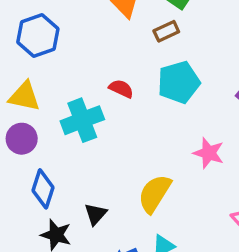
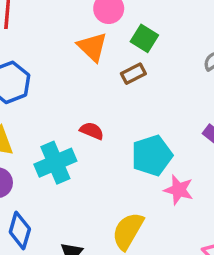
cyan pentagon: (179, 82) -> (152, 155), moved

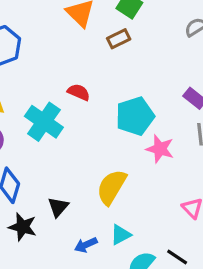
cyan cross: (55, 163) -> (44, 122), turned -33

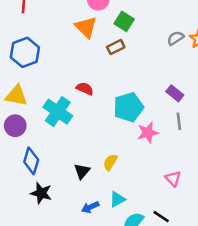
pink star: (160, 149) -> (148, 133), turned -30
yellow semicircle: (112, 187) -> (110, 162), size x0.6
black triangle: (58, 207) -> (82, 171), moved

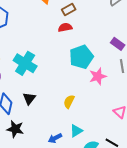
red semicircle: (85, 89) -> (65, 27), moved, turned -32
black triangle: (82, 171) -> (29, 98), moved

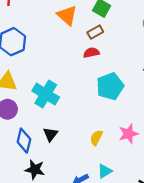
pink star: (98, 76) -> (129, 134), moved

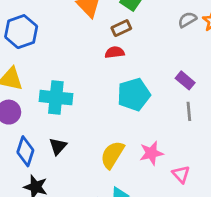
cyan cross: (46, 94) -> (56, 98), turned -30
yellow semicircle: (96, 138) -> (112, 155), size x1.5

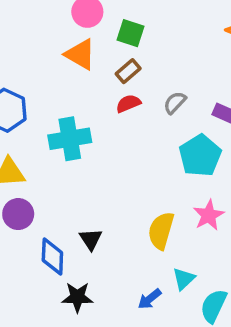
gray semicircle: (187, 20) -> (175, 103), moved
cyan pentagon: (134, 95) -> (200, 156), moved
cyan cross: (56, 98) -> (70, 139), moved

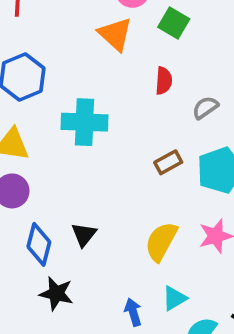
brown rectangle: (128, 71) -> (168, 162), moved
red semicircle: (128, 103) -> (164, 81), moved, turned 105
blue arrow: (150, 299) -> (133, 312), turned 100

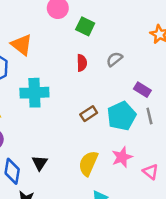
orange triangle: (115, 34) -> (22, 45), moved
gray semicircle: (205, 108) -> (114, 59), moved

